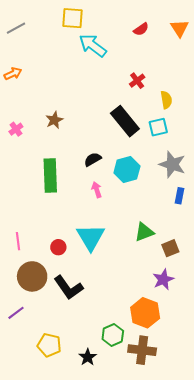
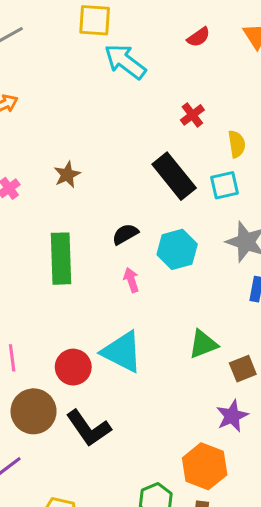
cyan triangle: (91, 237) -> (122, 352), turned -32
red circle: (58, 247) -> (73, 367), size x1.5

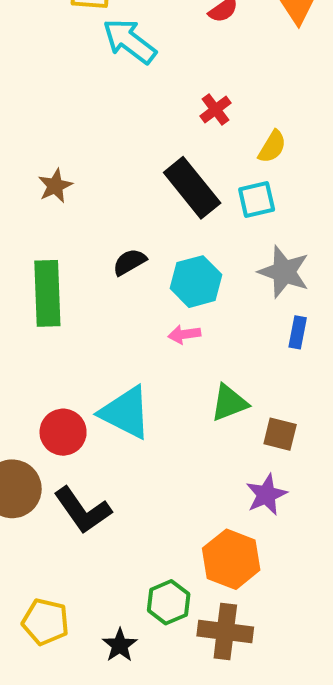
yellow semicircle: (237, 144) -> (272, 147), turned 40
pink arrow: (131, 280) -> (184, 334), moved, turned -80
brown square: (243, 369) -> (280, 434), turned 36

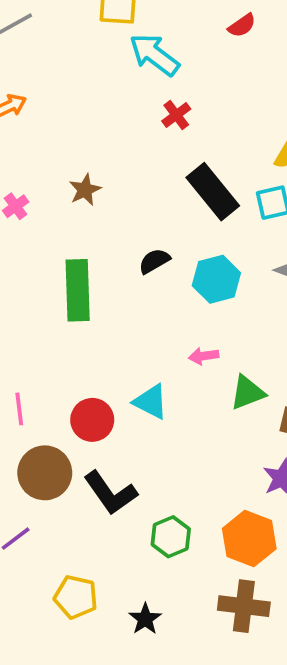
red cross: (216, 110) -> (176, 115), moved
pink arrow: (184, 334) -> (204, 356), moved
cyan triangle: (126, 413) -> (151, 402), size x0.7
green hexagon: (169, 602) -> (171, 537), moved

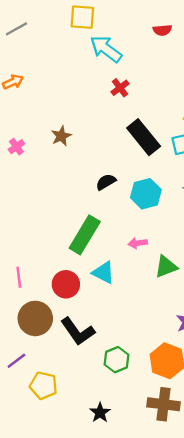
red semicircle: (242, 25) -> (162, 30), turned 30
green rectangle: (78, 290) -> (85, 235), moved, turned 33
yellow pentagon: (76, 597) -> (44, 385), moved

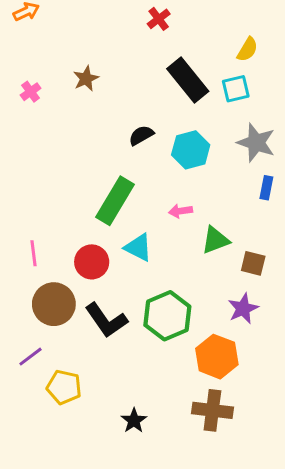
green hexagon: (116, 360) -> (167, 316), moved, size x1.5

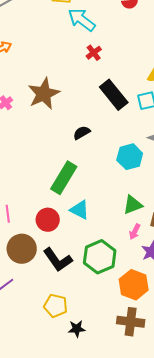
brown star: (86, 79) -> (44, 94), size x1.8
cyan hexagon: (191, 150) -> (130, 157), moved
pink arrow: (180, 211) -> (135, 232), moved, turned -56
yellow pentagon: (64, 387) -> (56, 306), moved
black star: (134, 421) -> (77, 329), turned 30

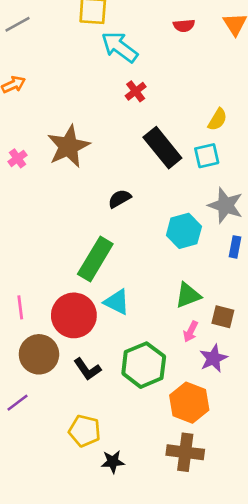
red circle: (48, 220) -> (74, 315), size x1.4
black L-shape: (58, 260) -> (87, 369), size x0.7

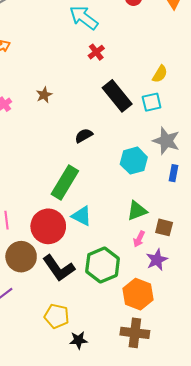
brown star: (69, 146) -> (44, 95), size x0.5
black L-shape: (87, 369) -> (59, 268), size x1.5

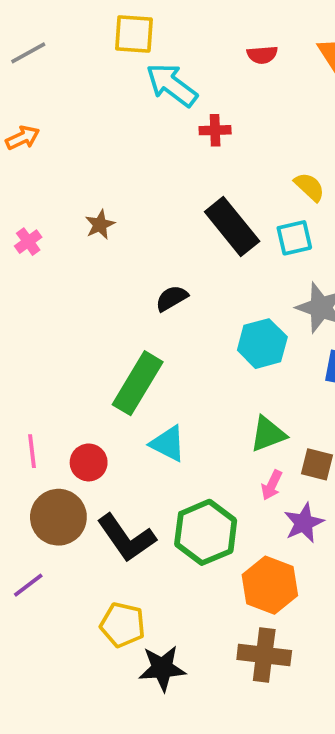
red cross: (96, 52) -> (215, 130), moved, turned 35
yellow semicircle: (160, 74) -> (309, 187), turned -78
red circle: (48, 226) -> (89, 462), moved, size x0.6
black star: (79, 340) -> (162, 668), size x1.4

